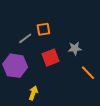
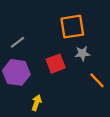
orange square: (43, 29) -> (72, 27), moved, size x1.6
gray line: (25, 38) -> (18, 42), moved

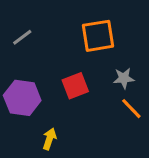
gray line: (18, 42) -> (22, 37), moved
gray star: (82, 53) -> (124, 78), moved

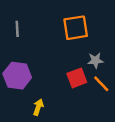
gray line: (22, 37) -> (17, 29), turned -56
red square: (75, 86) -> (77, 78), moved

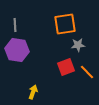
gray star: (95, 60) -> (78, 45), moved
purple hexagon: (17, 76) -> (17, 50), moved

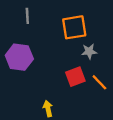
gray line: (15, 25) -> (27, 16), moved
yellow arrow: (33, 92) -> (48, 109), moved, turned -32

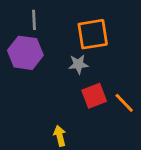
gray star: (89, 51) -> (78, 64), moved
purple hexagon: (19, 57) -> (25, 53), moved

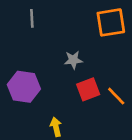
orange square: (93, 34) -> (111, 22), moved
purple hexagon: (25, 53) -> (24, 87), moved

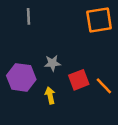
gray star: (73, 60) -> (52, 63), moved
yellow arrow: (56, 127) -> (50, 95), moved

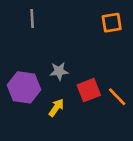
orange square: (99, 20) -> (112, 23), size x0.7
yellow arrow: (50, 95) -> (56, 108), turned 49

